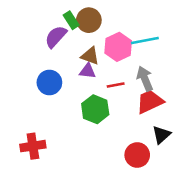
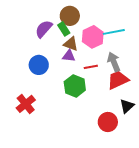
green rectangle: (71, 20) -> (64, 29), moved
red cross: (33, 146) -> (26, 104), moved, turned -30

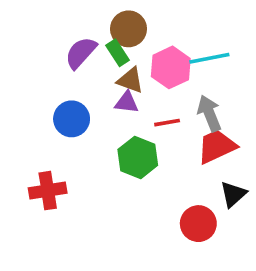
red cross: (26, 104) -> (48, 191), turned 30

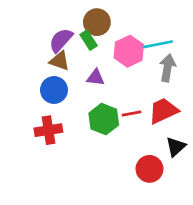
brown triangle: (130, 80) -> (60, 61), moved
gray arrow: (209, 113) -> (167, 68), moved, turned 32
red line: (167, 123) -> (131, 114), moved
red cross: (48, 191) -> (48, 130), moved

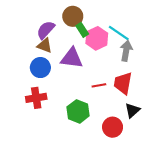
green rectangle: (89, 40) -> (82, 30), moved
cyan line: (158, 44) -> (119, 33), turned 45
purple triangle: (96, 78) -> (72, 58), size x1.6
red trapezoid: (163, 111) -> (123, 83), turned -55
green hexagon: (104, 119) -> (78, 111), moved

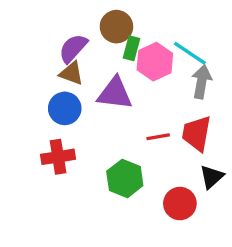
green rectangle: (82, 30) -> (131, 48), turned 48

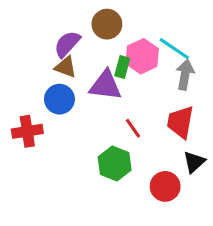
green rectangle: (131, 48) -> (122, 67), moved
red line: (158, 137) -> (133, 128), moved, turned 65
red cross: (58, 157) -> (27, 131), moved

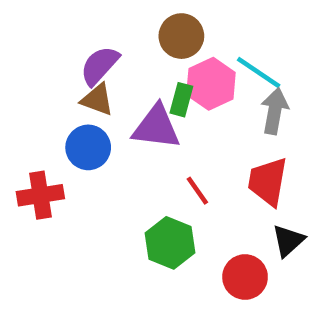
brown circle: (107, 24) -> (181, 36), moved

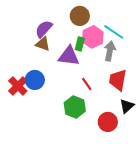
gray arrow: (275, 111) -> (110, 51), moved
blue circle: (88, 147) -> (35, 80), moved
red cross: (40, 195) -> (18, 86), turned -36

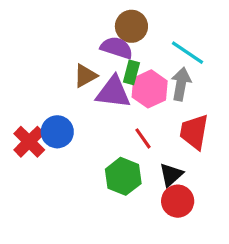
purple semicircle: (44, 29) -> (117, 48), moved, turned 66
pink hexagon: (93, 37) -> (150, 89), moved
brown triangle: (43, 44) -> (85, 76), moved, turned -49
black triangle: (127, 106) -> (171, 175), moved

